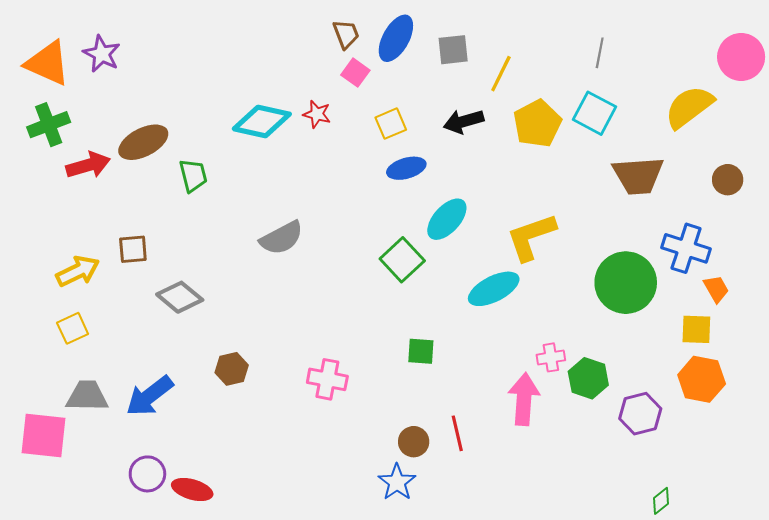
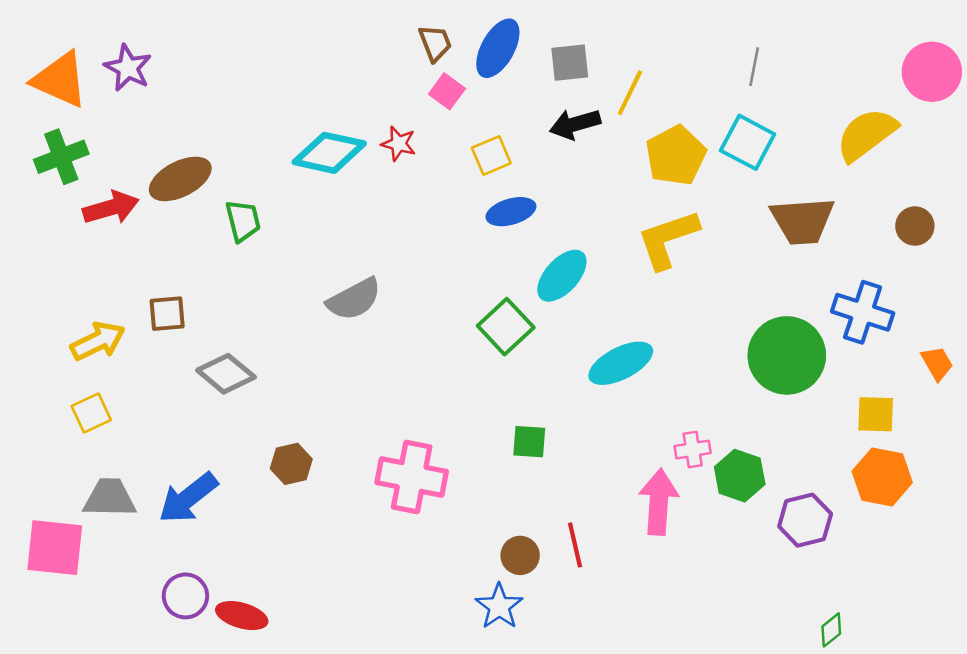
black arrow: (464, 121) -> (575, 124), moved
yellow L-shape: (531, 237) -> (668, 239), moved
orange trapezoid: (716, 289) -> (937, 363), moved
pink cross: (327, 379) -> (412, 477), size x1.4

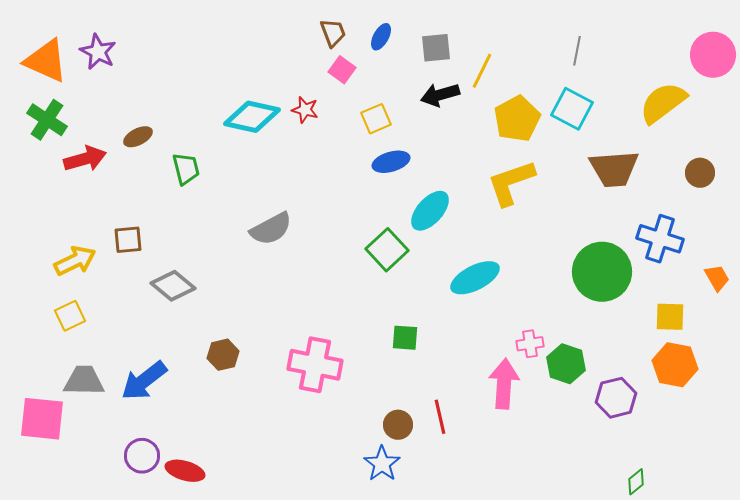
blue ellipse: (498, 48) -> (381, 37), size x0.6
green cross: (61, 157) -> (47, 120), turned -36
brown ellipse: (180, 179) -> (138, 137), size x0.6

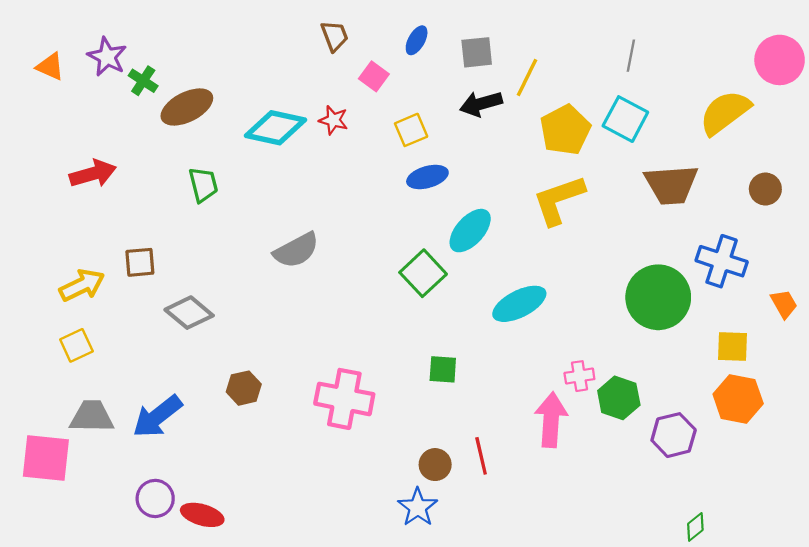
brown trapezoid: (333, 33) -> (335, 36), moved
orange triangle: (46, 61) -> (50, 67), size x0.6
green cross: (47, 120) -> (143, 81), moved, size x0.7
brown ellipse: (138, 137) -> (187, 107), moved, size x1.6

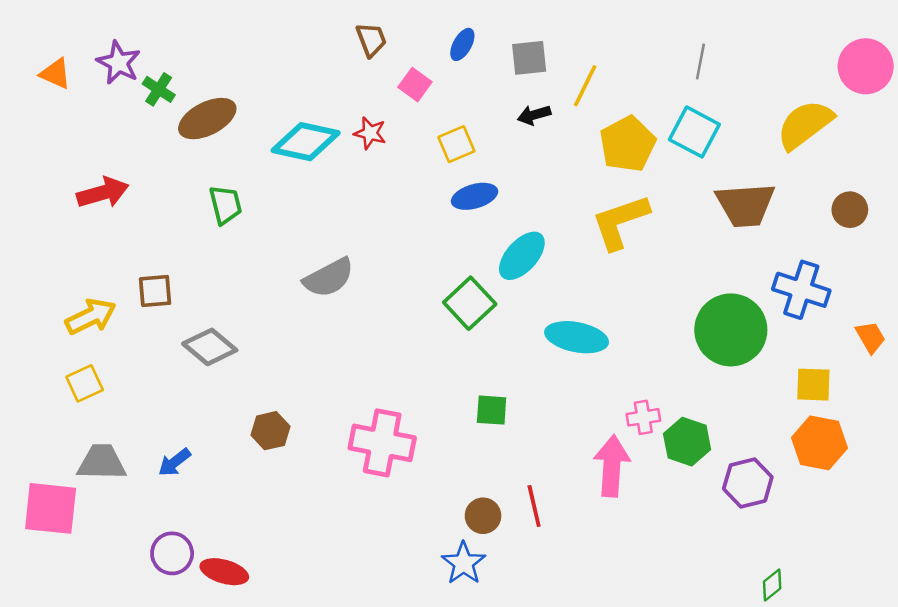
black arrow: (481, 104) -> (534, 115), size x0.7
cyan ellipse: (519, 304) -> (577, 337), turned 38
blue arrow: (157, 416) -> (174, 462), size x0.6

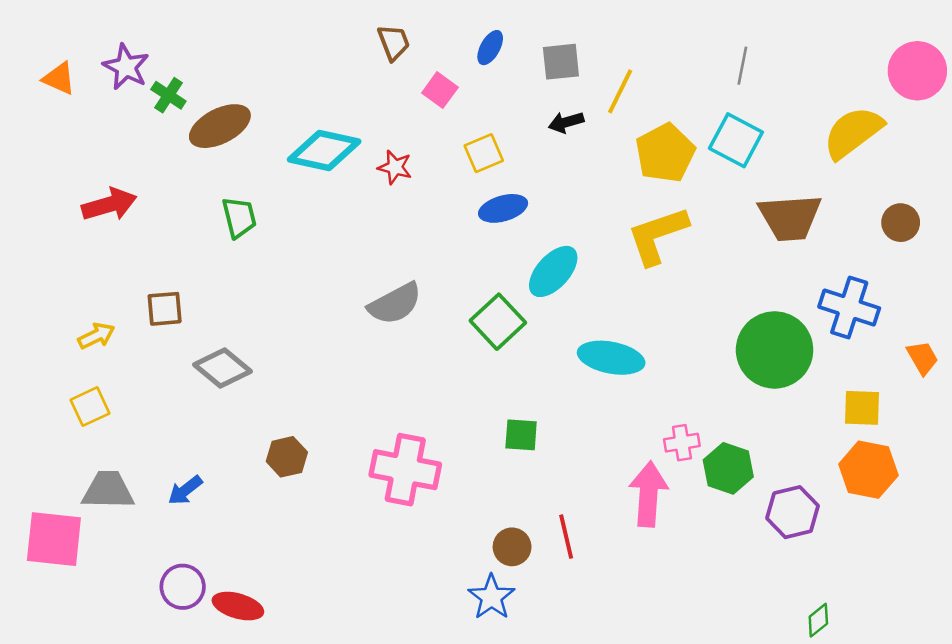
red star: (370, 133) -> (395, 167), moved
gray semicircle: (329, 278) -> (395, 304), moved
yellow arrow: (91, 317) -> (96, 336), size x0.7

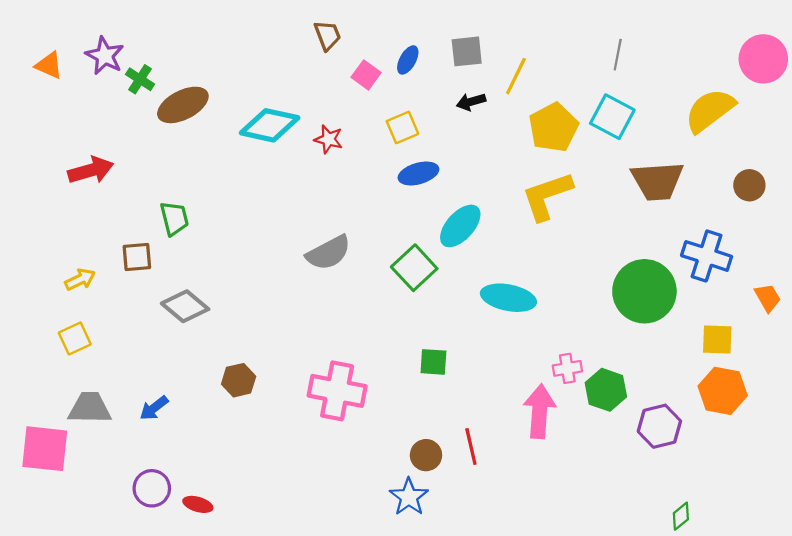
blue ellipse: (490, 48) -> (408, 60), moved
green trapezoid: (239, 217) -> (174, 218), moved
red ellipse: (238, 606) -> (198, 504), size x0.7

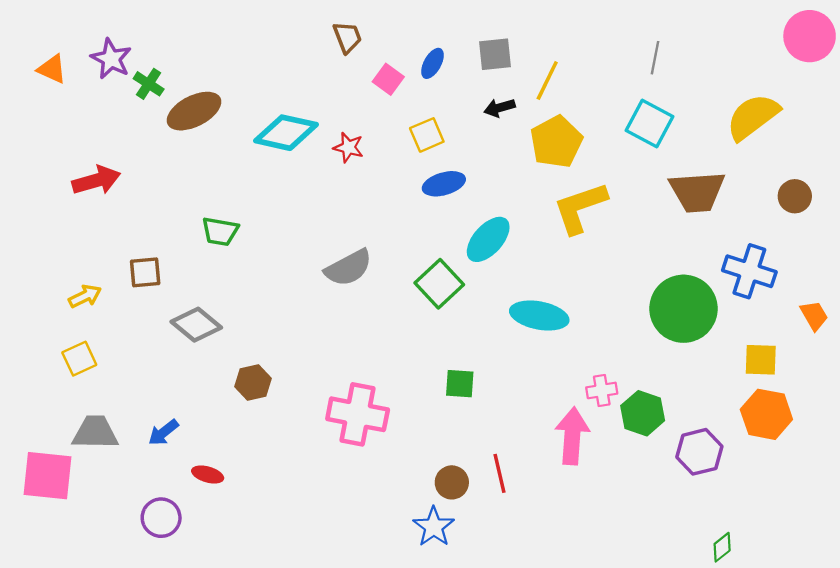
pink circle: (763, 59) -> (810, 36), moved
yellow pentagon: (553, 127) -> (556, 142), moved
green trapezoid: (174, 218) -> (220, 231), moved, turned 114
brown hexagon: (239, 380) -> (253, 383), moved
red ellipse: (198, 504) -> (208, 475), moved

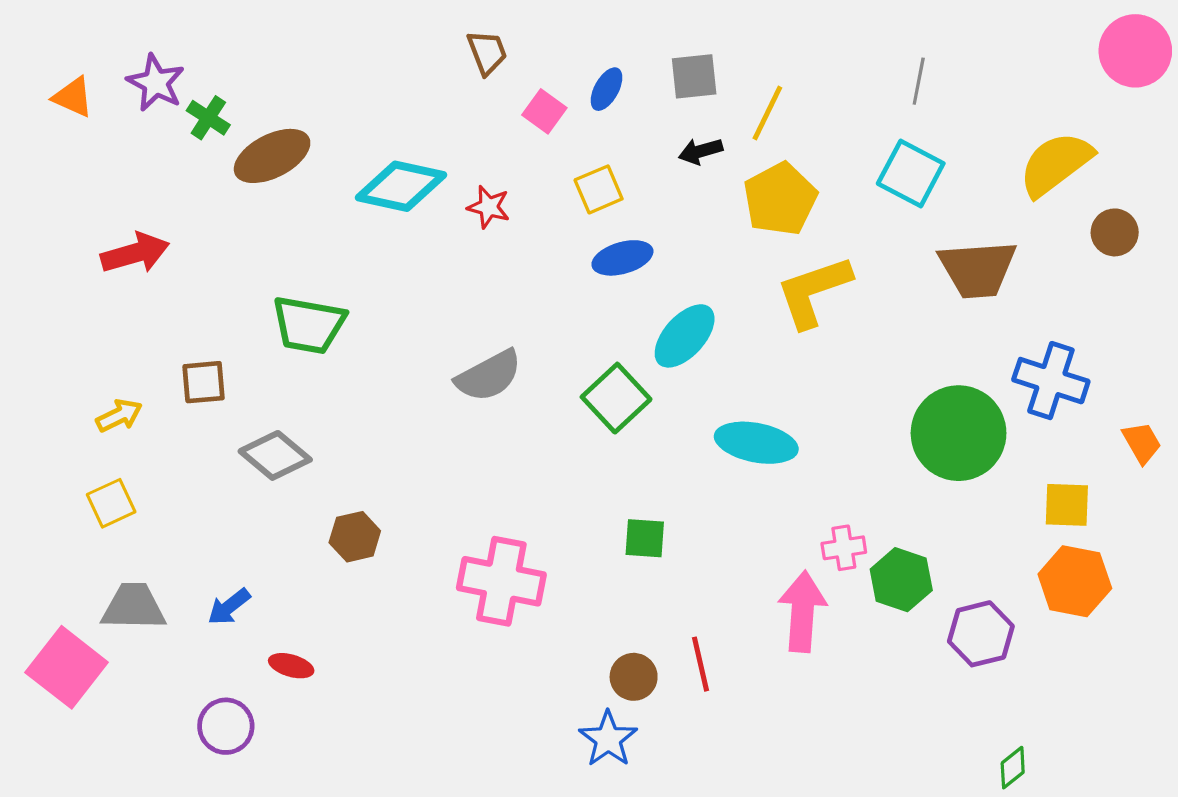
brown circle: (795, 196) -> (1115, 232), moved
green trapezoid: (220, 231) -> (309, 325), size x1.4
pink square: (47, 476) -> (67, 667), turned 32

